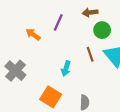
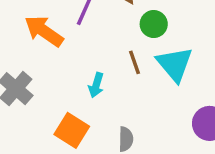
orange arrow: (33, 34) -> (44, 31), size x1.6

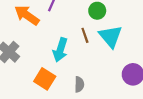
cyan arrow: (96, 85) -> (60, 50), size x1.5

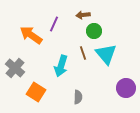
orange square: (45, 79) -> (36, 92), moved

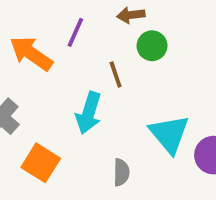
brown line: (83, 53) -> (116, 75), moved
cyan triangle: (106, 54) -> (169, 134), moved

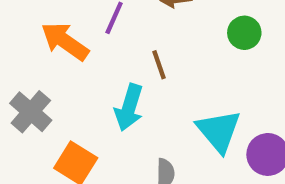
green circle: (152, 46) -> (244, 33), moved

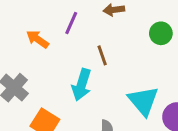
orange arrow: (65, 41) -> (38, 39), size x0.7

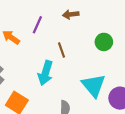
green circle: (161, 33) -> (104, 42), moved

